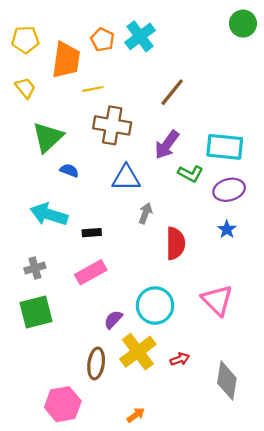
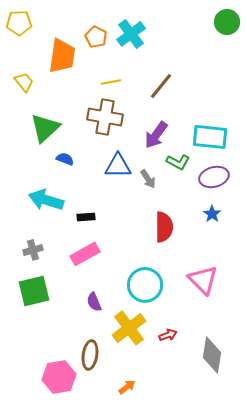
yellow pentagon: (25, 40) -> (19, 23), moved
yellow line: (93, 89) -> (111, 82), moved
gray arrow: (145, 213) -> (148, 179), moved, turned 126
purple semicircle: (113, 319) -> (94, 302), moved, turned -66
brown ellipse: (96, 363) -> (90, 355), moved

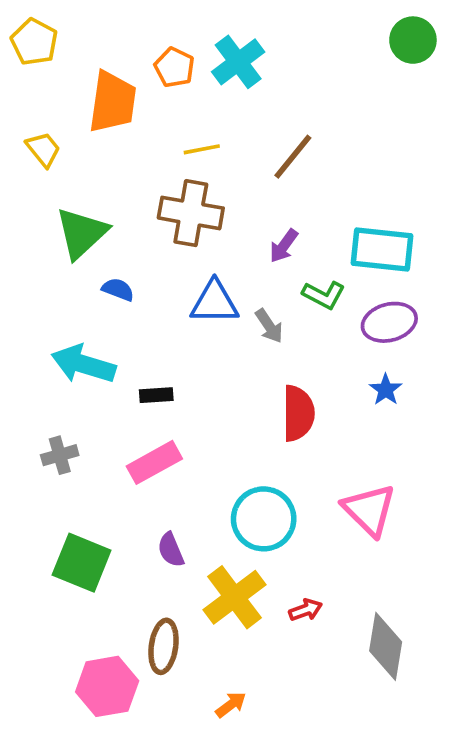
yellow pentagon: (19, 23) -> (34, 42), turned 30
purple arrow: (156, 135) -> (284, 246), size x0.7
green square: (34, 291) -> (82, 563), moved, turned 36

